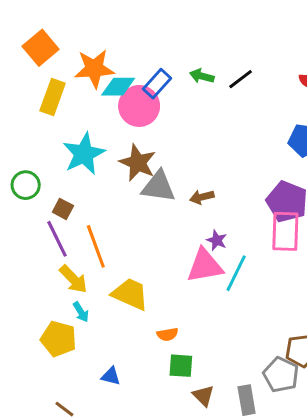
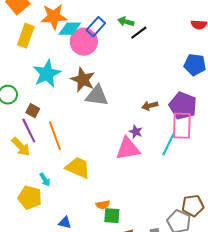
black line: (241, 79) -> (139, 33), moved
brown arrow: (202, 197) -> (150, 106), moved
cyan line: (236, 273) -> (169, 144), moved
yellow arrow: (73, 279) -> (21, 147), moved
orange semicircle: (167, 334) -> (103, 205), moved

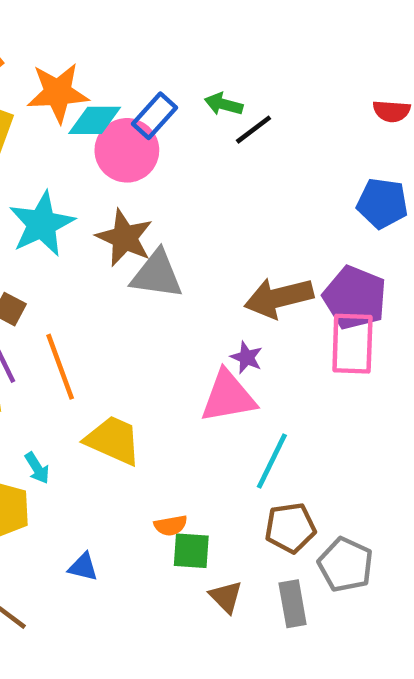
brown arrow: (150, 106) -> (279, 298), size x1.8
cyan line: (169, 144) -> (272, 461), moved
brown pentagon: (193, 206) -> (290, 528), moved

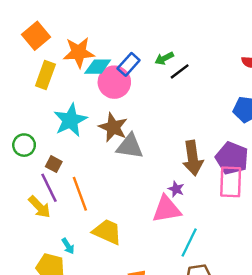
green arrow: (224, 104) -> (164, 58), turned -42
brown arrow: (279, 298) -> (193, 158), turned -84

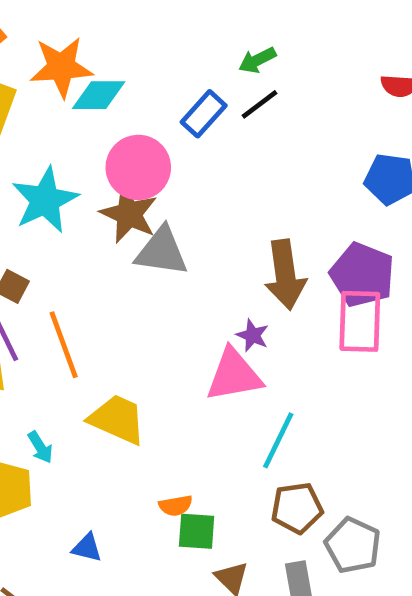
green arrow: (164, 58) -> (257, 60), moved
blue rectangle: (129, 64) -> (204, 114), moved
pink circle: (114, 82) -> (138, 167), moved

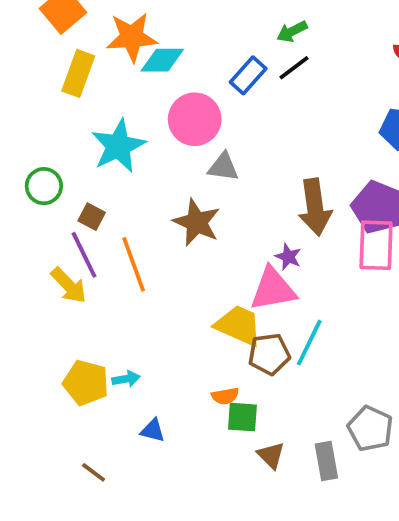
brown star: (129, 214) -> (197, 222), moved
gray triangle: (162, 251) -> (223, 167), moved, size x0.7
yellow trapezoid: (117, 419) -> (239, 325), moved
cyan arrow: (40, 447) -> (126, 379), moved, turned -68
brown pentagon: (297, 508) -> (269, 354), moved

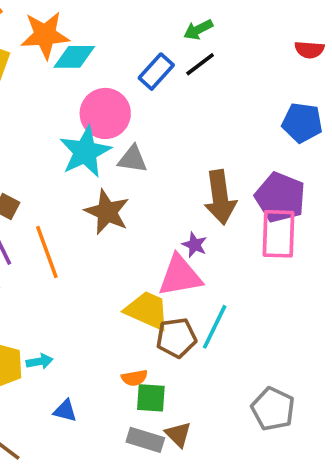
cyan star: (118, 146) -> (85, 152), moved
gray rectangle: (326, 461) -> (145, 440), moved, turned -63

